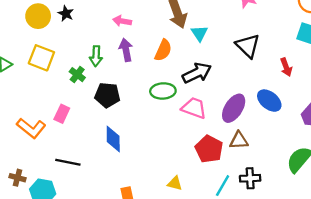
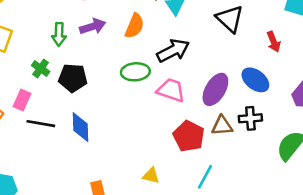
purple arrow: (126, 50) -> (93, 26), turned 85
green cross: (77, 75) -> (41, 68), moved
black line: (68, 162) -> (41, 124), moved
black cross: (250, 178) -> (250, 118), moved

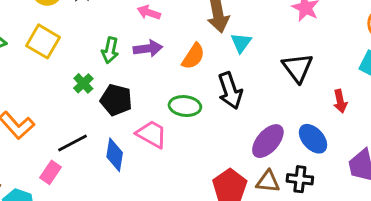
black arrow: (173, 51) -> (230, 91), turned 88
pink trapezoid: (171, 90) -> (152, 134), moved
pink rectangle: (22, 100) -> (50, 172), moved
black line: (41, 124) -> (72, 143), turned -48

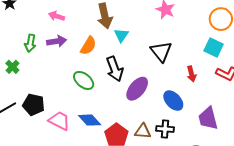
black pentagon: (116, 100) -> (34, 105), moved
green ellipse: (185, 106) -> (84, 80), turned 35
pink trapezoid: (152, 134) -> (59, 121), moved
purple ellipse: (268, 141) -> (137, 89), moved
blue diamond: (115, 155) -> (90, 120), moved, turned -50

